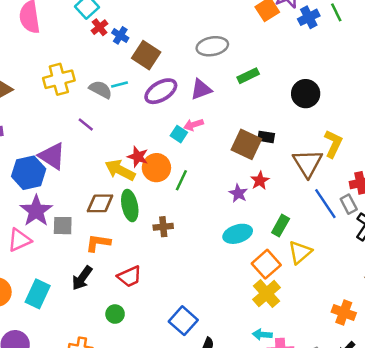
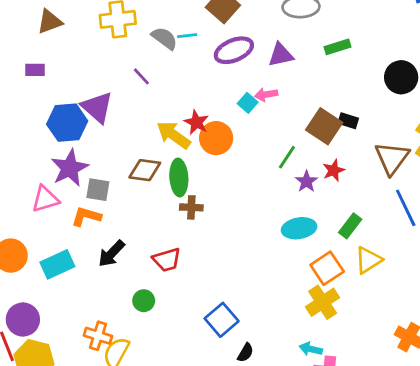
green line: (181, 180) -> (287, 157), moved
brown cross: (163, 227) -> (191, 207), moved
orange L-shape: (98, 243) -> (86, 216), moved
cyan rectangle: (38, 294) -> (57, 264), turned 32

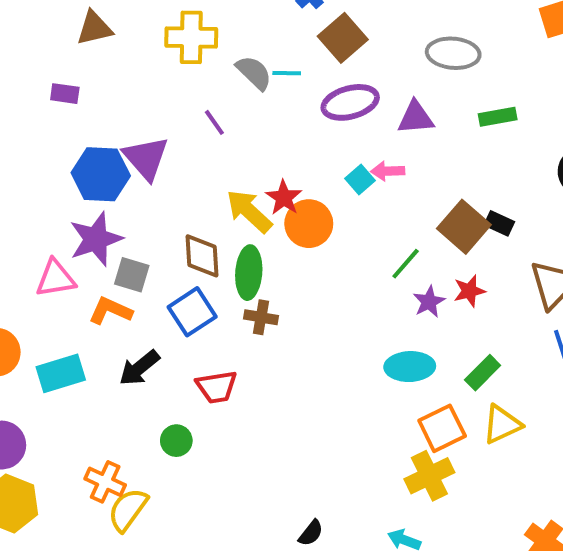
brown diamond: (145, 170) -> (202, 256), turned 72
blue square: (222, 320) -> (192, 312), moved

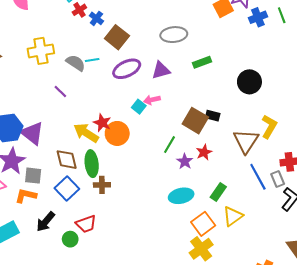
purple triangle: (146, 158) -> (32, 133), moved
green circle: (176, 441) -> (70, 239), moved

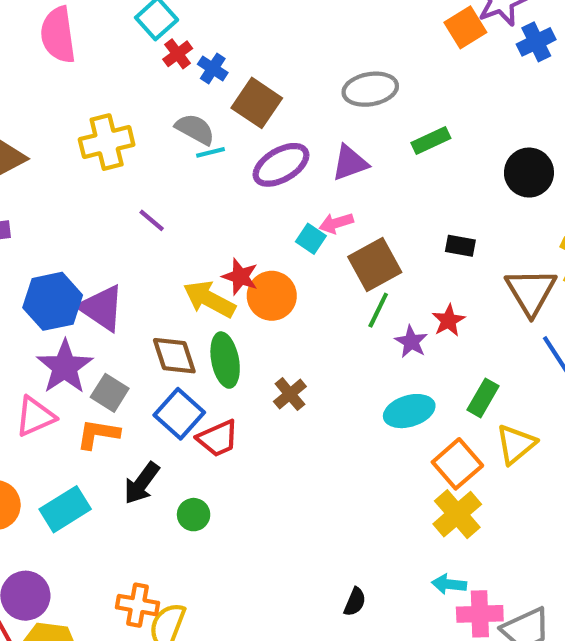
gray semicircle: (76, 63) -> (195, 129), moved
brown square: (195, 121) -> (375, 264), moved, turned 35
gray square: (33, 176) -> (110, 393), turned 30
brown cross: (102, 185) -> (290, 394), moved, turned -35
red trapezoid: (86, 224) -> (218, 438), moved

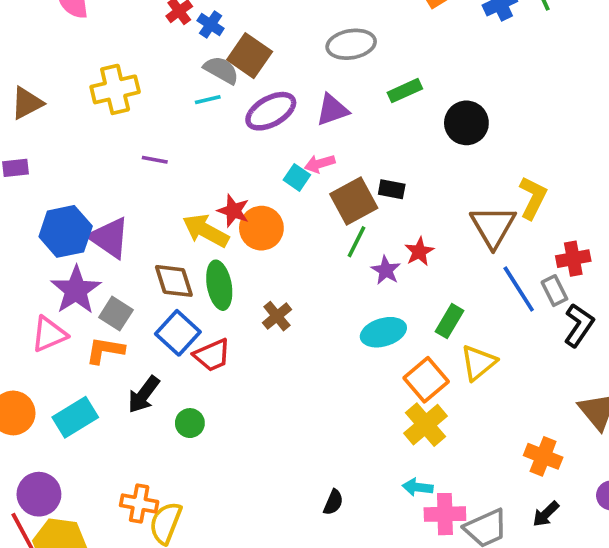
gray semicircle: (195, 129) -> (221, 70), moved
black circle: (529, 173) -> (466, 123), moved
purple line: (152, 220) -> (155, 160), turned -30
black rectangle: (460, 246) -> (392, 189), moved

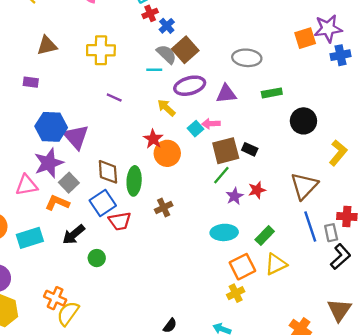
yellow L-shape: (533, 198) -> (338, 153), moved
yellow arrow: (206, 231) -> (166, 108), moved, size x0.7
yellow cross: (426, 425) -> (236, 293), size x0.7

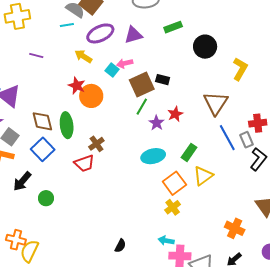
red trapezoid: (120, 221) -> (84, 163), moved

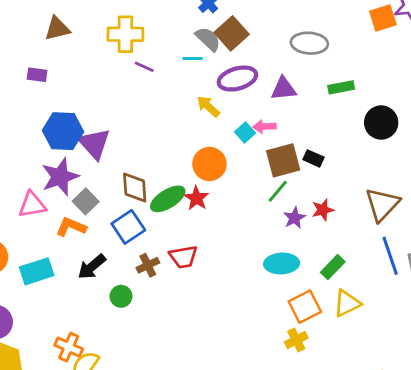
purple line: (36, 56) -> (144, 67), moved
red star: (77, 86) -> (197, 198), moved
green ellipse: (67, 125) -> (168, 199), turned 55
brown cross: (96, 144) -> (148, 265), moved

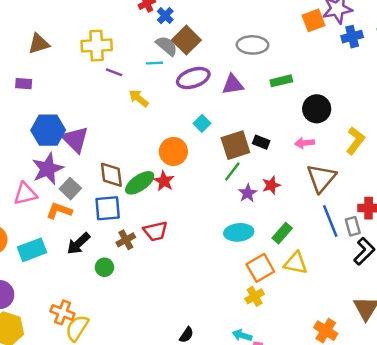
yellow arrow: (208, 106) -> (139, 98), moved
pink arrow: (264, 126) -> (304, 143), moved
blue square: (128, 227) -> (108, 208), turned 32
yellow triangle: (347, 303) -> (296, 263), turned 40

